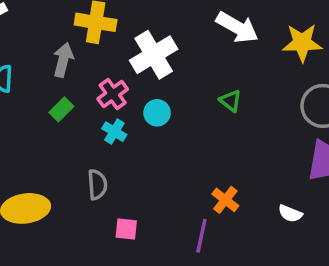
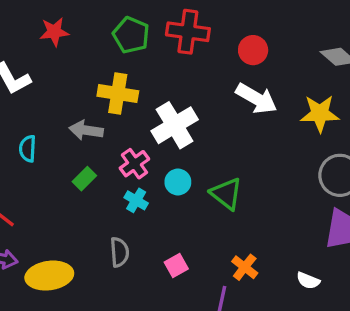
gray arrow: (63, 60) -> (86, 130), turned -96
green triangle: (230, 101) -> (226, 194), moved, size x1.5
pink square: (126, 229) -> (176, 266), moved, turned -35

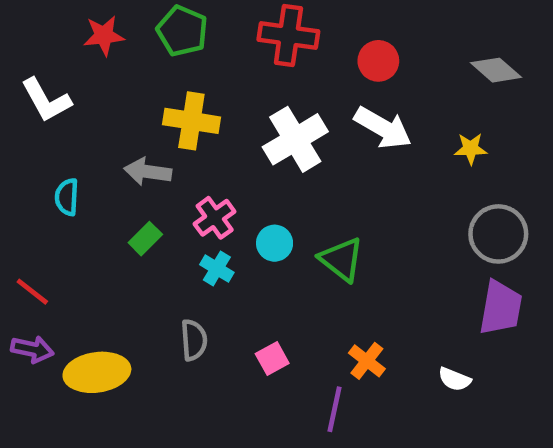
green pentagon: (131, 35) -> (182, 31), moved
yellow star: (320, 114) -> (471, 149), size x0.6
white cross: (175, 125) -> (295, 139), moved

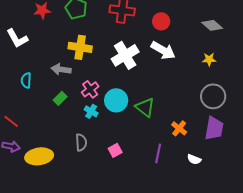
yellow star: (471, 149) -> (209, 59), moved
cyan circle: (275, 243) -> (116, 100), size x1.5
orange cross: (367, 361) -> (179, 128), moved
purple line: (335, 409) -> (158, 153), moved

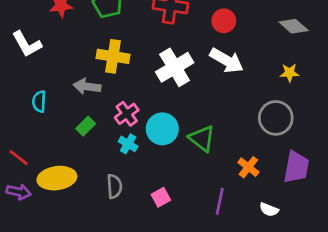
gray circle: (213, 96) -> (276, 118), moved
yellow ellipse: (39, 156) -> (57, 178), moved

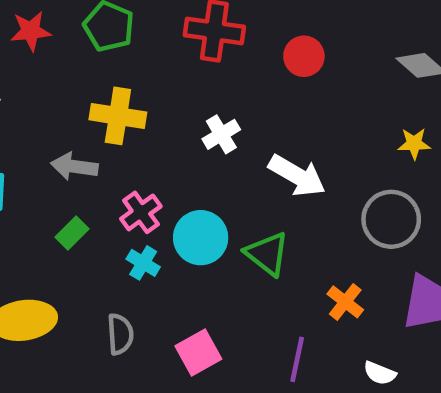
white arrow: (227, 60) -> (297, 176), moved
white cross: (175, 67) -> (221, 134), size x0.6
pink square: (161, 197) -> (198, 352), size x1.4

